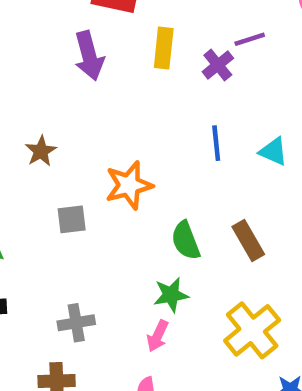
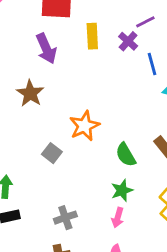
blue line: (216, 143) -> (152, 64), moved
brown star: (41, 151) -> (30, 93), moved, size x1.4
gray square: (72, 219) -> (52, 153), turned -36

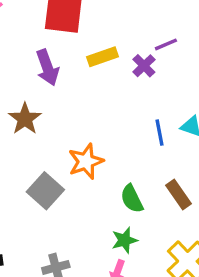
yellow rectangle: (92, 36) -> (102, 57), turned 70
blue line: (152, 64) -> (160, 133), moved
gray square: (52, 153) -> (45, 191), size x1.5

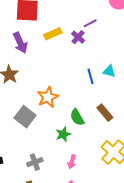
green star: (125, 240) -> (63, 134), moved

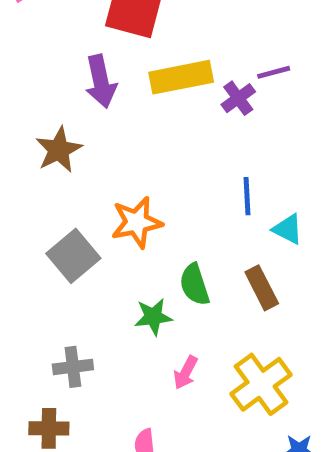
yellow rectangle: (53, 34) -> (181, 77), size x1.4
cyan triangle: (109, 71) -> (288, 229), moved
pink arrow: (72, 162) -> (186, 373), moved

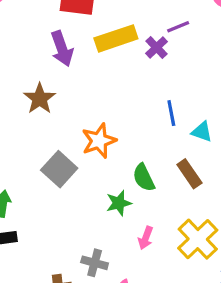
gray cross: (73, 367) -> (95, 263), moved, turned 30

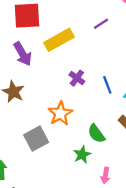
purple cross: (156, 47) -> (77, 78), moved
gray square: (59, 169) -> (36, 139), turned 30

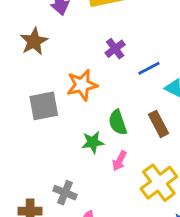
blue line: (107, 85) -> (149, 68), turned 66
pink arrow: (105, 176) -> (119, 161), moved

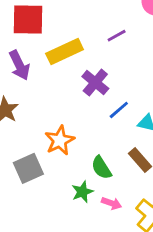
purple cross: (115, 49) -> (95, 83), moved, size x1.4
pink arrow: (119, 161) -> (112, 203), turned -84

